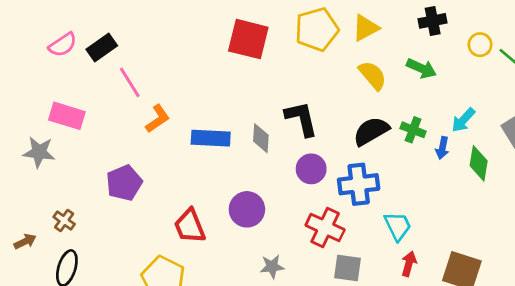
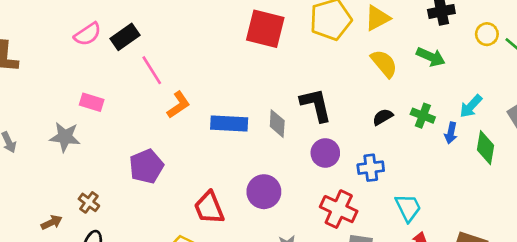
pink rectangle: (67, 116) -> (92, 102), size x0.7
black semicircle: (371, 131) -> (383, 117), size x0.6
blue cross: (359, 184) -> (371, 168), size x0.7

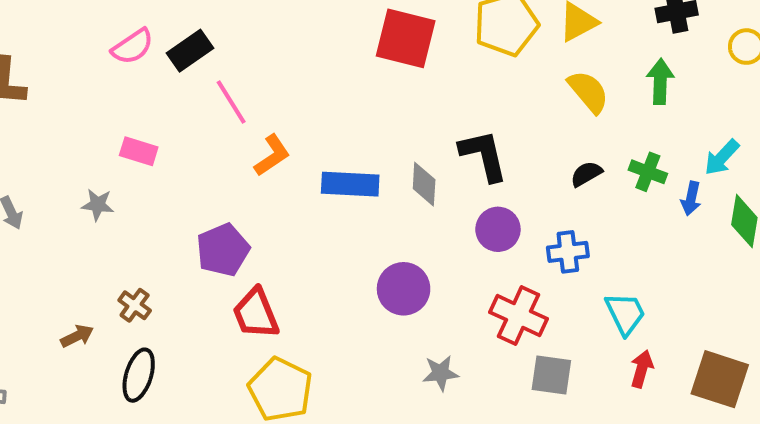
green arrow: (431, 57) -> (660, 81), turned -112
gray star: (65, 137) -> (98, 205), size x0.7
red trapezoid: (209, 208) -> (256, 313), moved

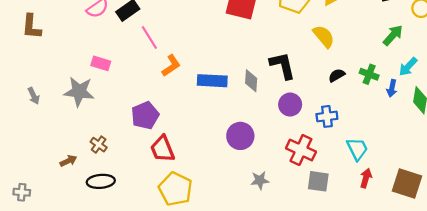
green arrow: (660, 81) -> (393, 35), moved, turned 40
yellow semicircle: (588, 92) -> (324, 36), moved
gray star: (98, 205) -> (79, 92), size x1.8
black ellipse: (139, 375) -> (101, 181), turned 68

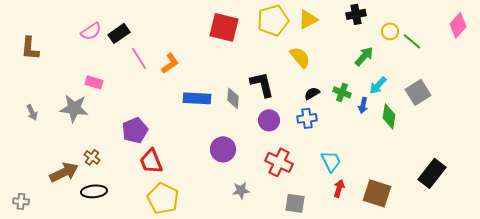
orange L-shape: (171, 66) -> (170, 63), moved
blue cross: (327, 116) -> (307, 118), moved
brown arrow: (68, 161) -> (64, 172), size x1.8
gray square: (318, 181) -> (295, 203), moved

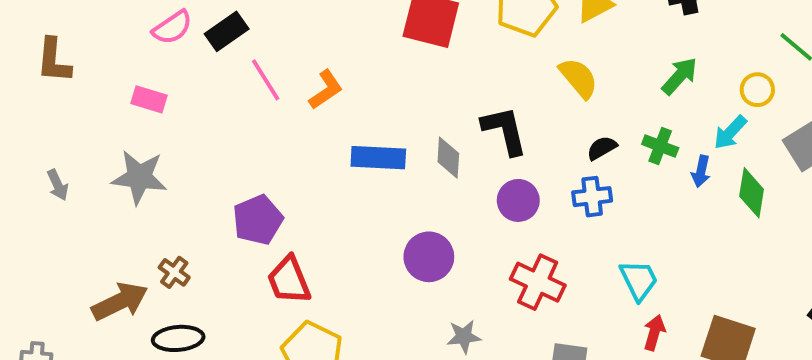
yellow circle: (390, 31) -> (757, 90), moved
green arrow: (364, 56) -> (680, 76), moved
pink rectangle: (94, 82) -> (149, 99), moved

